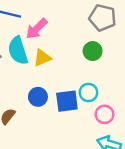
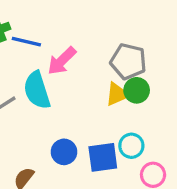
gray pentagon: (103, 18) -> (128, 61), moved
yellow triangle: (42, 58) -> (117, 94), moved

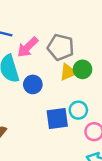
gray pentagon: (128, 61) -> (61, 47), moved
blue circle: (64, 152) -> (33, 84), moved

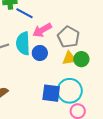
blue circle: (33, 84) -> (40, 53), moved
cyan circle: (78, 110) -> (70, 91), size x1.6

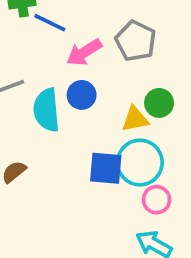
gray pentagon: (68, 37) -> (136, 41), moved
cyan semicircle: (23, 43) -> (46, 110), moved
yellow triangle: (69, 58) -> (135, 119), moved

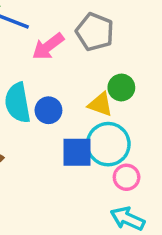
blue circle: (82, 95) -> (48, 110), moved
yellow triangle: (135, 119) -> (100, 104), turned 36

